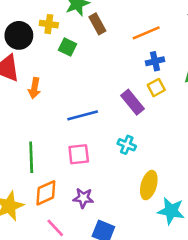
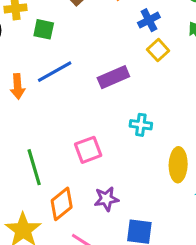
purple rectangle: (132, 102) -> (113, 77), moved, turned -60
blue line: (83, 115) -> (55, 72), moved

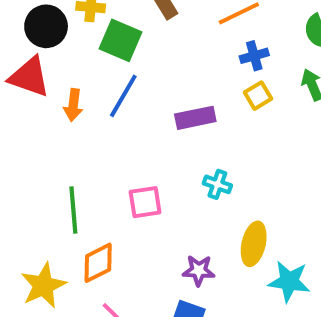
green square: (44, 29) -> (120, 40), size x1.5
blue line: (55, 72) -> (123, 96), turned -42
purple star: (106, 199) -> (199, 270), moved

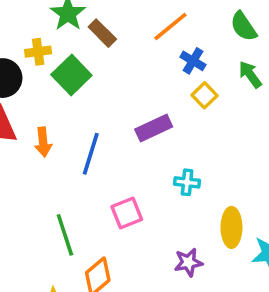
green square: (120, 40) -> (71, 75), turned 36
blue cross: (254, 56) -> (193, 61), turned -30
blue line: (123, 96) -> (91, 154), moved

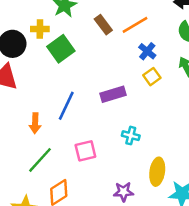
brown rectangle: (102, 33) -> (103, 25), moved
orange arrow: (43, 142) -> (35, 123), moved
green line: (65, 235) -> (40, 160), turned 52

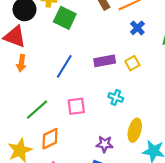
green square: (61, 49) -> (65, 18), turned -35
yellow square: (152, 77) -> (132, 63), moved
orange arrow: (35, 123) -> (21, 63), moved

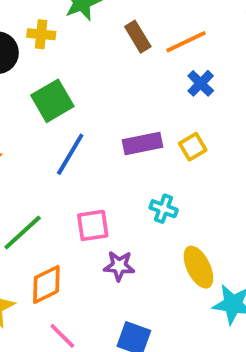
green square: (65, 18) -> (52, 101), moved, turned 35
yellow ellipse: (135, 130) -> (198, 267), turned -40
purple star: (105, 144) -> (119, 266), moved

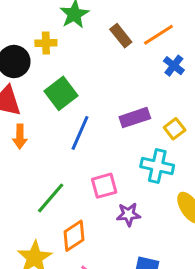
yellow square: (193, 147) -> (175, 129), moved
cyan cross: (164, 209) -> (157, 166), size x1.5

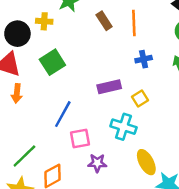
orange line: (158, 35) -> (134, 23), turned -65
blue cross: (174, 66) -> (144, 59), moved, turned 35
blue line: (80, 133) -> (63, 114), moved
green line: (51, 198) -> (24, 156), moved

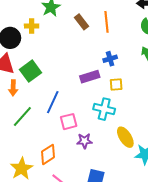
blue cross: (144, 59) -> (110, 59), moved
green square: (52, 62) -> (30, 71), moved
yellow square: (140, 99) -> (116, 85), turned 32
green line: (24, 156) -> (22, 116), moved

